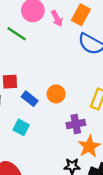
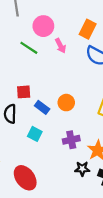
pink arrow: (57, 18) -> (60, 46), moved
purple cross: (76, 124) -> (71, 140), moved

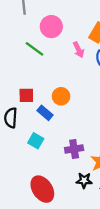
pink arrow: (60, 46) -> (79, 50), moved
orange circle: (66, 103) -> (61, 96), moved
red ellipse: (25, 178) -> (42, 189), moved

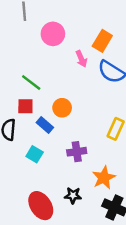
green line: (35, 49) -> (31, 82), moved
purple cross: (74, 149) -> (77, 152), moved
black star: (84, 180) -> (73, 195), moved

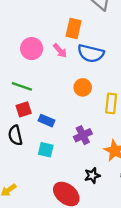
pink circle: (53, 34) -> (32, 49), moved
orange circle: (62, 108) -> (83, 87), moved

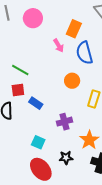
pink circle: (32, 49) -> (33, 18), moved
blue semicircle: (91, 53) -> (84, 53), turned 50
cyan square: (46, 150) -> (38, 142), moved

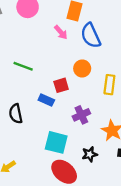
red square: (18, 90) -> (61, 85), moved
cyan square: (38, 142) -> (56, 142), size x1.5

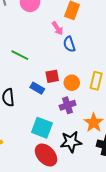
blue semicircle: (91, 36) -> (69, 44), moved, size x0.7
orange circle: (82, 68) -> (72, 83), moved
black star: (90, 154) -> (71, 142), size x1.5

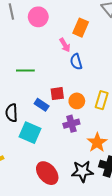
green line: (20, 55) -> (25, 71), turned -30
cyan square: (42, 128) -> (30, 133), moved
black star: (71, 142) -> (82, 171), moved

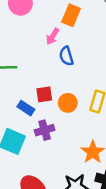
pink arrow: (65, 45) -> (53, 36), turned 64
purple cross: (71, 124) -> (45, 130), moved

